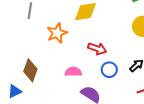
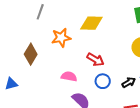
brown diamond: (30, 70) -> (31, 54), moved

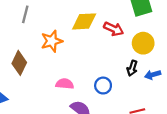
red arrow: (95, 60) -> (114, 29), moved
black arrow: (129, 82) -> (132, 68), moved, turned 144

